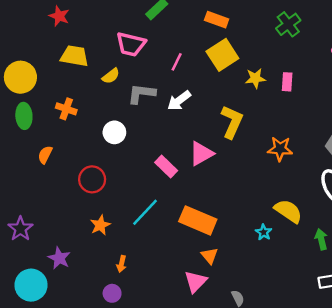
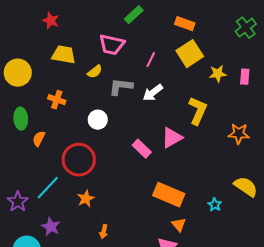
green ellipse: (24, 116) -> (21, 119), moved
red circle: (92, 179) -> (79, 160), size x1.4
cyan line: (145, 212) -> (48, 188), moved
cyan star: (264, 232) -> (215, 205), moved

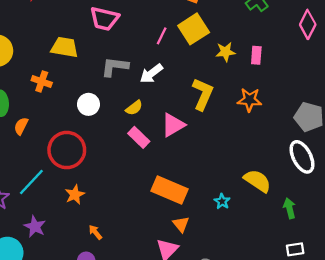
yellow trapezoid: (64, 55) -> (64, 47), moved
pink line: (151, 60) -> (162, 36), moved
yellow semicircle: (95, 72) -> (134, 108), moved
orange star: (239, 134) -> (249, 100), moved
orange arrow: (104, 232) -> (95, 232), turned 128

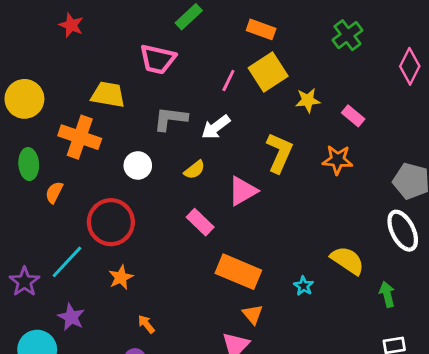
pink rectangle: (256, 55) -> (353, 116), moved, turned -54
orange cross: (42, 82) -> (80, 137), size x1.6
pink rectangle: (139, 137) -> (200, 222), moved

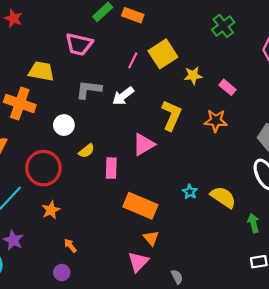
orange rectangle: (261, 29) -> (133, 15), moved
yellow semicircle: (194, 170) -> (87, 151), moved
pink rectangle: (200, 222) -> (111, 168), turned 48
cyan star: (304, 286) -> (190, 192), moved

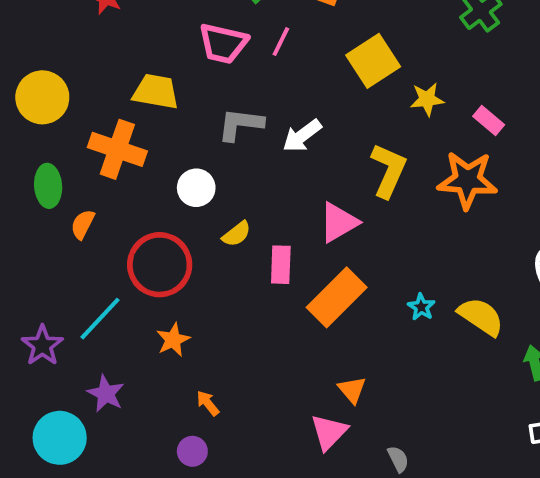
pink line: (133, 60) -> (281, 42), moved
orange star: (216, 121) -> (467, 180), size x1.4
orange rectangle: (140, 206) -> (337, 297), moved, turned -68

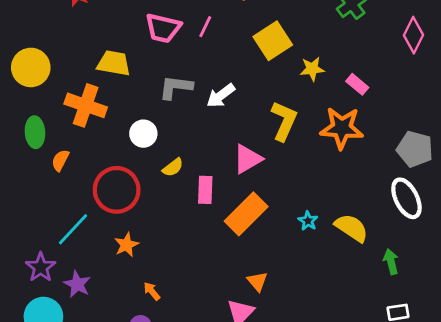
purple star: (42, 345) -> (41, 267), moved

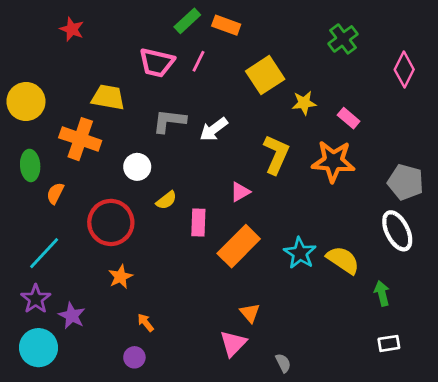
pink triangle: (247, 159) -> (240, 192), size x0.7
cyan star: (308, 221) -> (300, 253), size x1.6
cyan line: (73, 229) -> (44, 253), moved

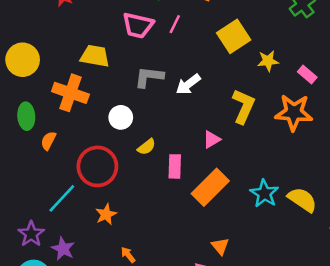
cyan line: (44, 253) -> (62, 198), moved

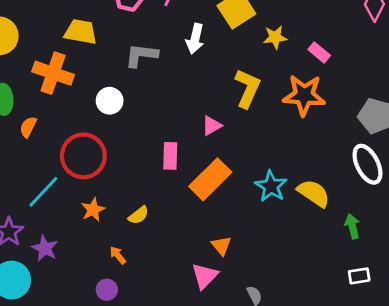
white arrow: (188, 84) -> (195, 39), moved, turned -40
yellow semicircle: (147, 147) -> (139, 215), moved

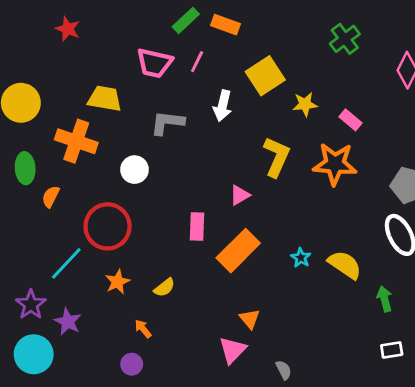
cyan star: (271, 186) -> (301, 258), size x0.6

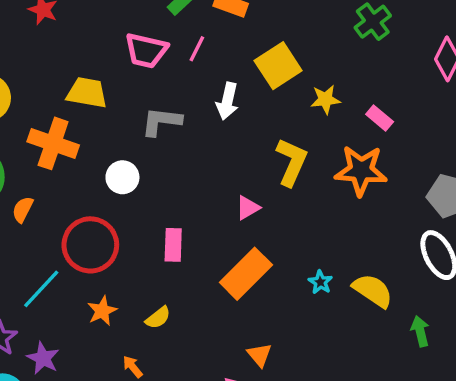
pink rectangle: (197, 226) -> (173, 245), moved

